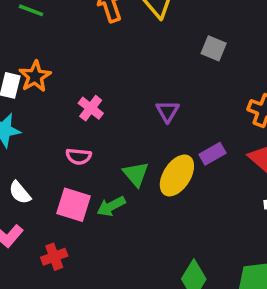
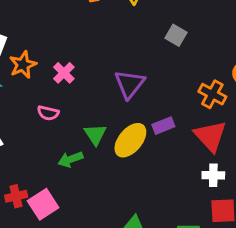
orange star: (35, 76) -> (23, 65), moved
purple triangle: (168, 111) -> (130, 84), size x1.5
pink square: (74, 205) -> (43, 204), moved, turned 32

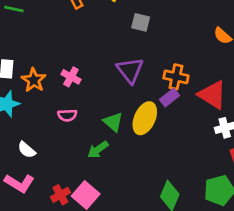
gray square: (176, 35) -> (141, 22), moved
orange cross: (212, 94) -> (176, 77), moved

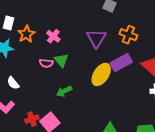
orange cross: (176, 77) -> (128, 35), moved
purple rectangle: (169, 98) -> (121, 63), size x1.5
green triangle: (113, 122) -> (61, 60), moved

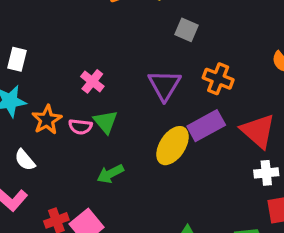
orange star: (26, 34) -> (47, 120), moved

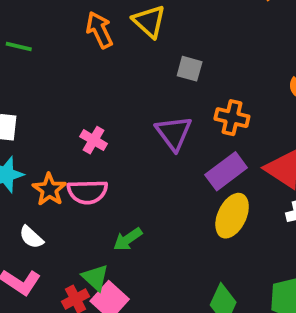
green triangle: (106, 122) -> (95, 278), moved
pink semicircle: (80, 127) -> (87, 192), size x1.5
yellow ellipse: (173, 146) -> (232, 216), moved

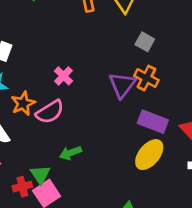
orange cross: (232, 118) -> (146, 78), moved
purple rectangle: (226, 171) -> (153, 122), turned 44
pink semicircle: (87, 192) -> (50, 112), turned -44

